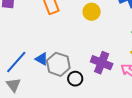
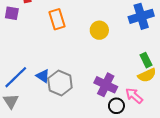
black circle: (75, 79) -> (116, 106), moved

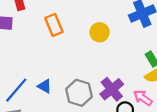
gray hexagon: (60, 83) -> (79, 93), moved
purple cross: (106, 85) -> (112, 89), turned 30

